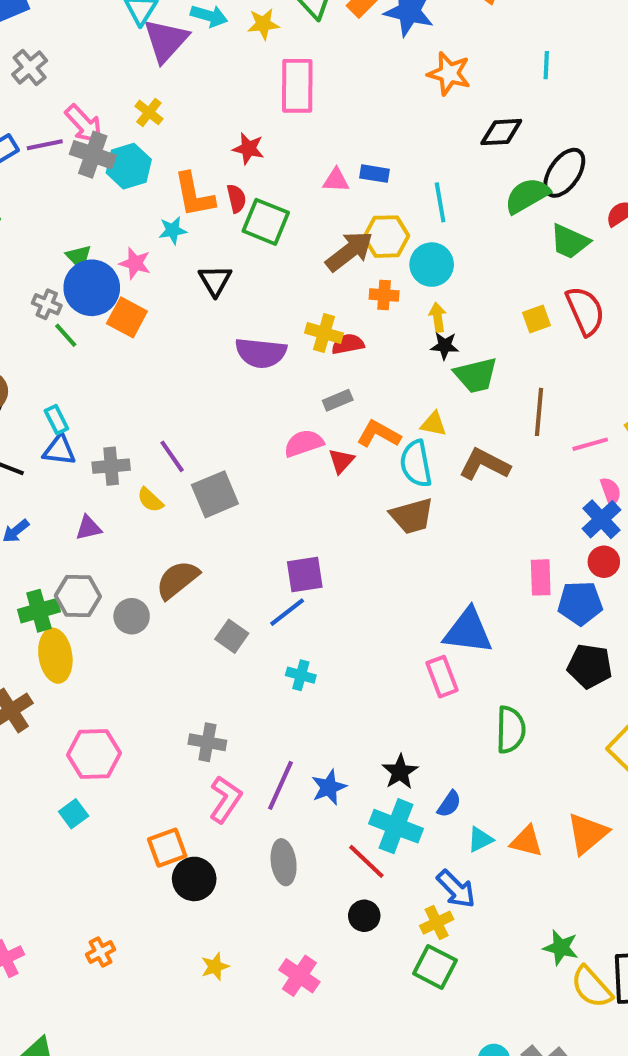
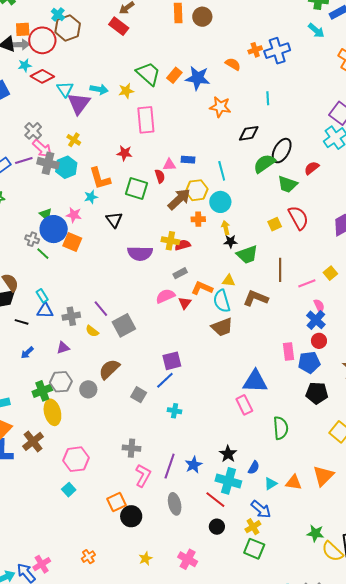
gray cross: (30, 67) -> (33, 131), moved
red semicircle: (236, 199) -> (160, 176), moved

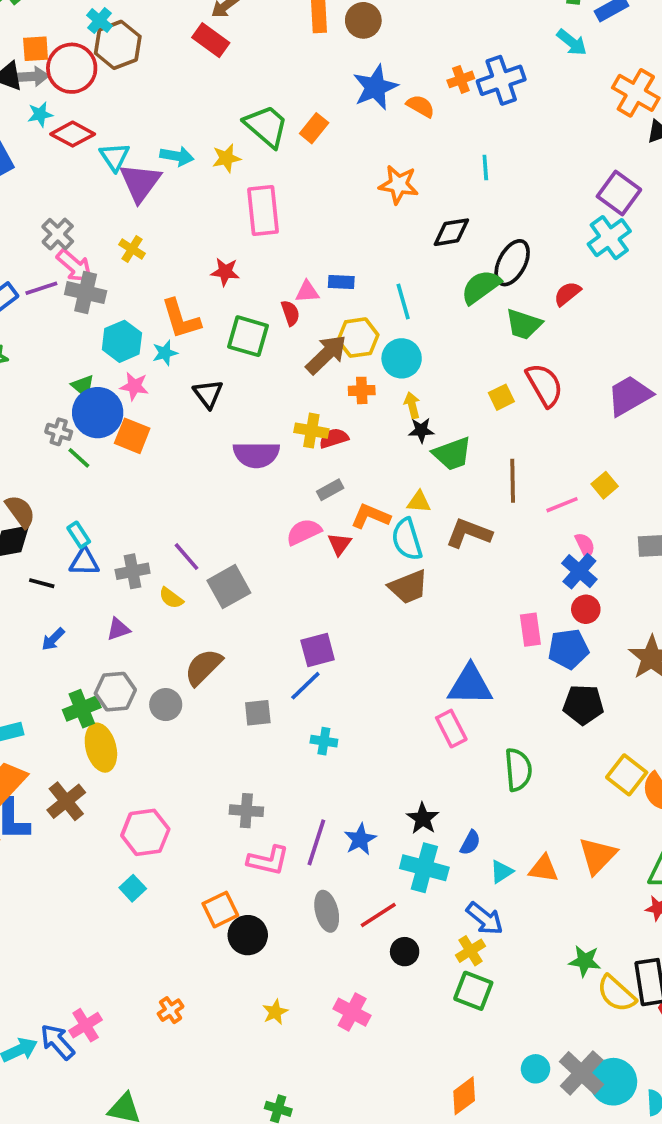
blue star: (198, 78) -> (375, 87), moved, turned -30
cyan hexagon: (66, 167) -> (122, 341), moved
gray square: (139, 395) -> (258, 713), turned -35
pink L-shape: (143, 476) -> (268, 860), turned 75
red line: (215, 500) -> (378, 915), moved, turned -70

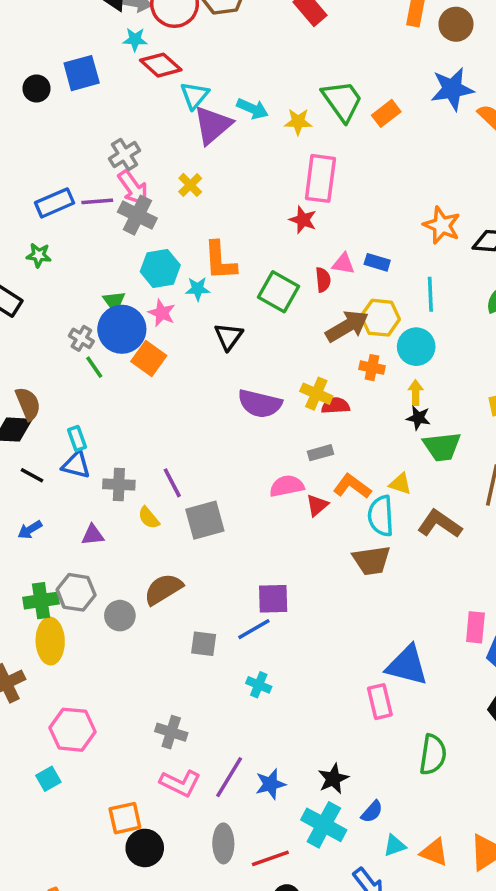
orange star: (399, 185) -> (442, 225), moved
red star: (225, 272) -> (303, 220), moved

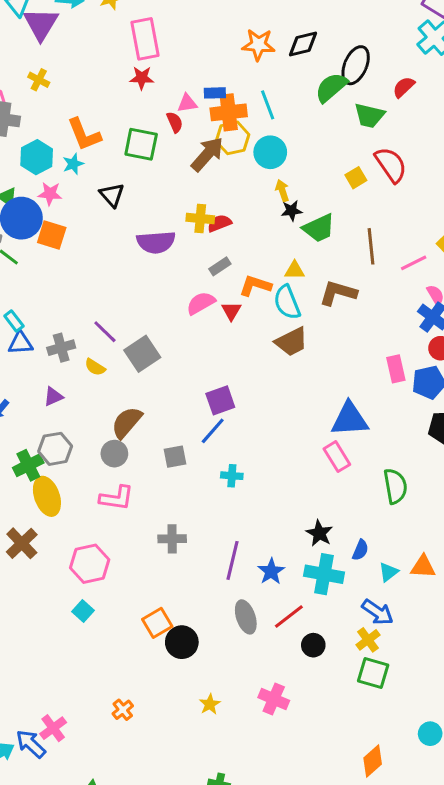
orange cross: (372, 368) -> (229, 112), moved, size x1.6
gray circle: (120, 616) -> (114, 454), moved
pink L-shape: (180, 783) -> (117, 498), moved
blue star: (270, 784) -> (271, 571), moved

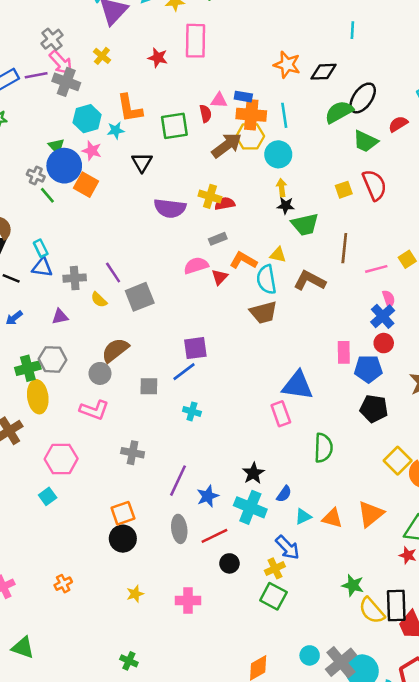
red star: (142, 78) -> (158, 58), moved
green square: (141, 144) -> (174, 126), turned -32
orange square: (157, 623) -> (123, 513), moved
pink cross: (274, 699) -> (188, 601), turned -35

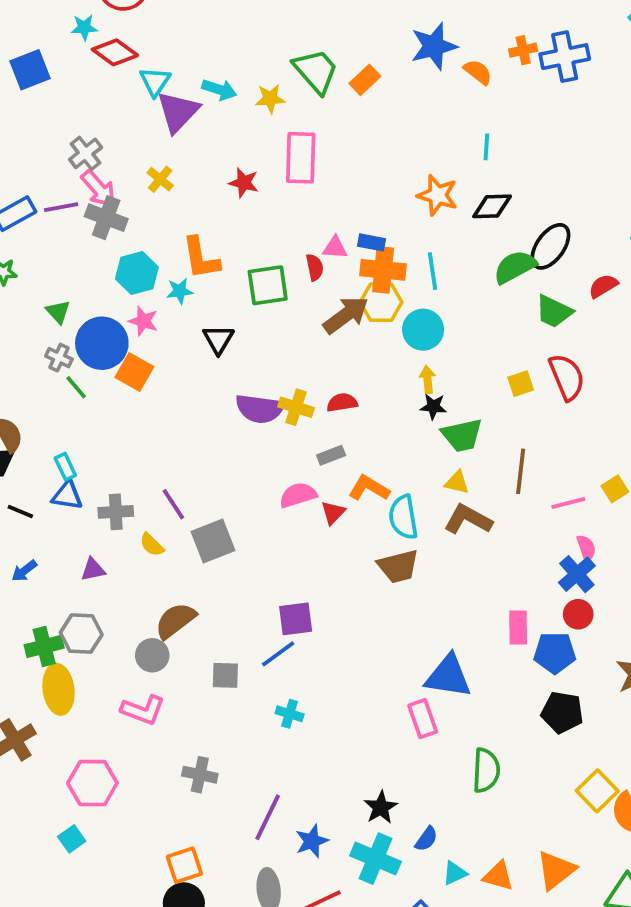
cyan line: (352, 30) -> (486, 147), moved
green triangle: (56, 146) -> (58, 312), moved
yellow cross: (210, 196) -> (296, 407), moved
yellow triangle: (278, 255) -> (457, 482), moved

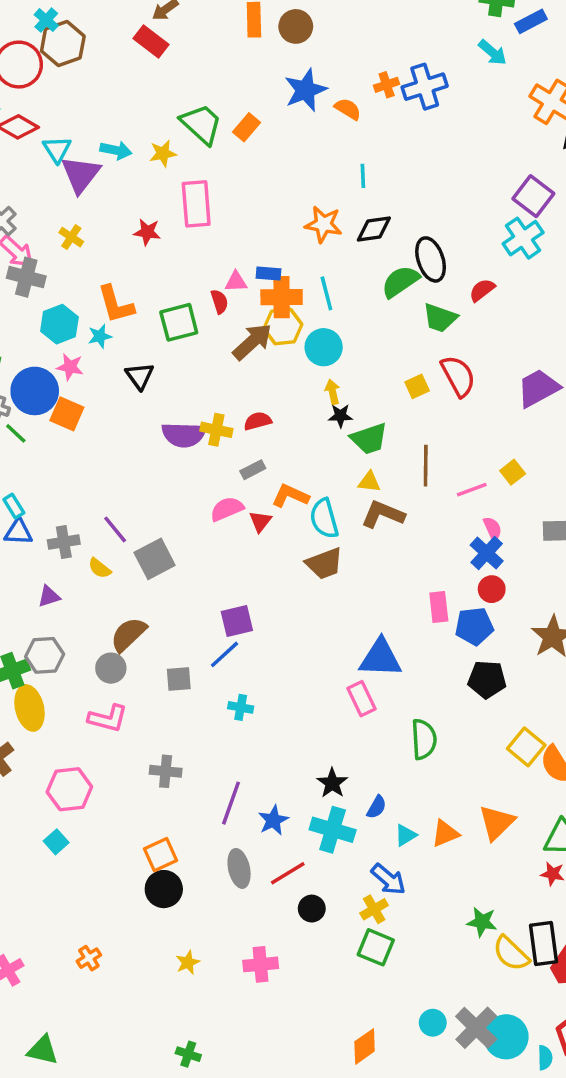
black ellipse: (550, 246) -> (431, 259), turned -48
orange triangle: (498, 876) -> (445, 833), turned -32

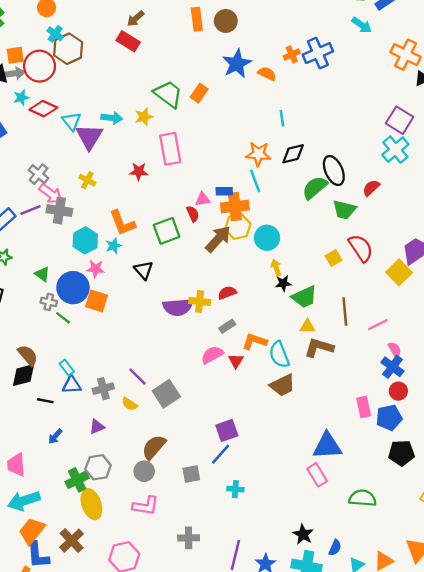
cyan line: (326, 293) -> (255, 181), moved
yellow square: (513, 472) -> (399, 272), moved, size x1.5
green semicircle: (424, 739) -> (362, 498), turned -76

